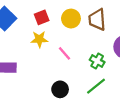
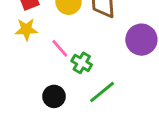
green cross: (97, 61) -> (82, 63), moved

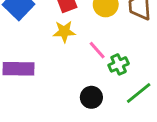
green cross: (82, 63) -> (119, 64), turned 36

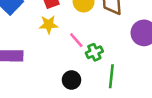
green line: (139, 93) -> (111, 76), turned -45

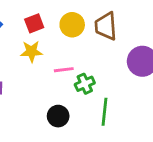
pink line: (76, 40) -> (64, 70), turned -56

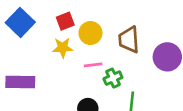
yellow circle: (72, 25) -> (90, 33), moved
brown trapezoid: (106, 26) -> (129, 40), moved

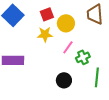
brown trapezoid: (129, 40) -> (95, 14), moved
pink line: (93, 65) -> (68, 47), turned -48

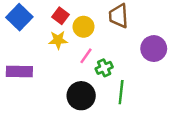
red square: (47, 14) -> (61, 16), turned -32
black circle: (64, 80) -> (81, 96), size x1.5

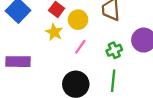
yellow star: (58, 40) -> (54, 32), turned 30
green cross: (104, 68) -> (114, 50), moved

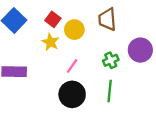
pink line: (80, 47) -> (72, 66), moved

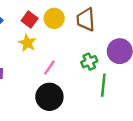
yellow circle: (74, 30) -> (54, 18), moved
green line: (110, 91) -> (103, 85), moved

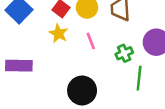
pink line: (49, 68) -> (91, 41), moved, turned -56

